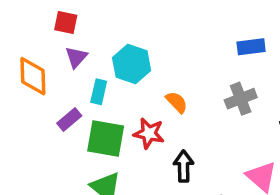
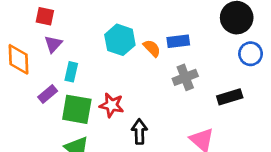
blue rectangle: (251, 47) -> (178, 41), moved
cyan hexagon: (132, 64) -> (120, 40), moved
orange semicircle: (177, 102) -> (152, 48), moved

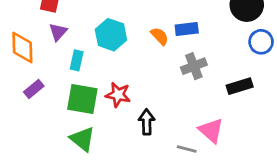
cyan hexagon: (120, 40) -> (111, 35), moved
purple rectangle: (48, 94) -> (34, 89), moved

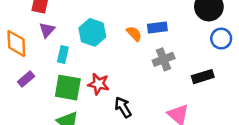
black arrow: (147, 122) -> (123, 107), turned -30

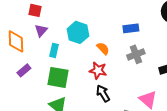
orange semicircle: (134, 34) -> (103, 48), moved
red star: (98, 84) -> (98, 70), moved

